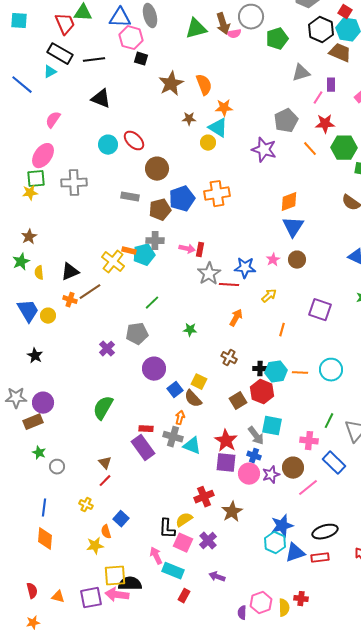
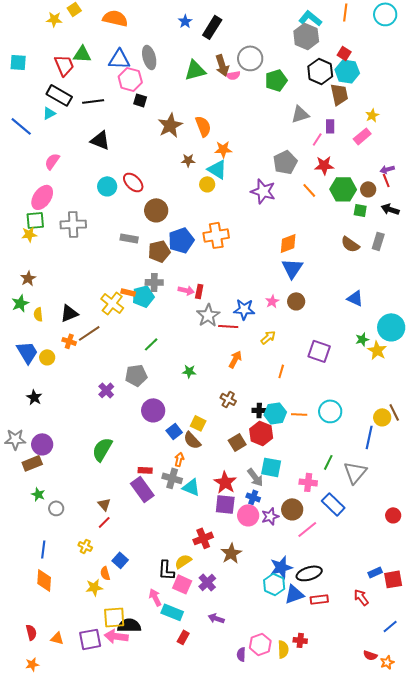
brown trapezoid: (340, 53) -> (339, 94), turned 55
black ellipse: (325, 532) -> (309, 573), moved

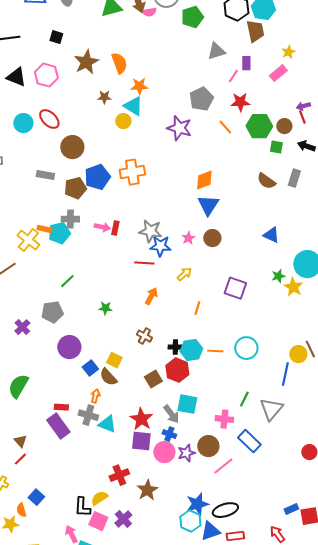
pink hexagon: (130, 79) -> (46, 75), moved
gray star: (208, 315) -> (150, 231), moved, turned -30

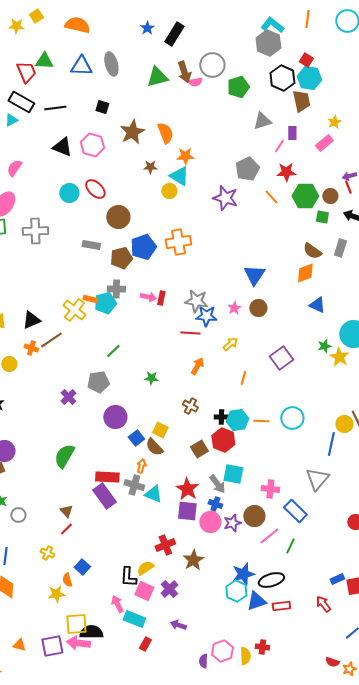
orange diamond: (204, 180) -> (305, 273), moved
purple square: (235, 288) -> (281, 358), turned 35
green line: (244, 399) -> (290, 546), moved
red rectangle: (61, 407) -> (107, 477), size x1.6

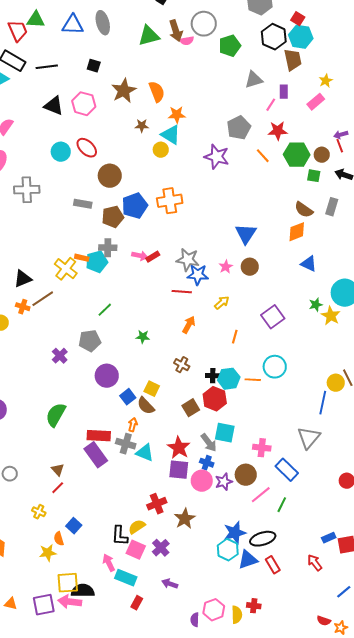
red rectangle: (161, 298) -> (153, 257), turned 48
cyan circle: (292, 418) -> (275, 367), moved
red rectangle: (281, 606) -> (273, 565), turned 66

